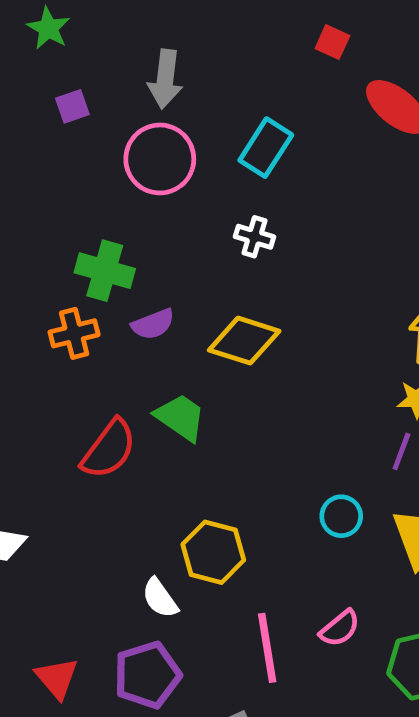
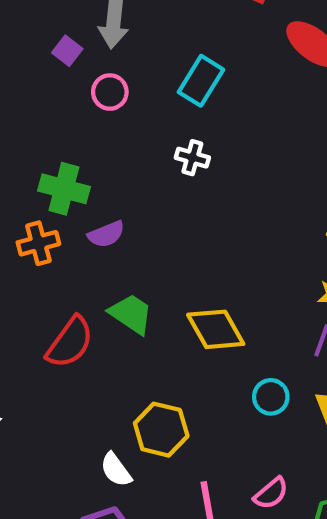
purple square: (72, 106) -> (67, 51), moved, turned -32
pink circle: (160, 159) -> (110, 92), size x0.6
yellow diamond: (244, 341) -> (216, 329), moved, turned 44

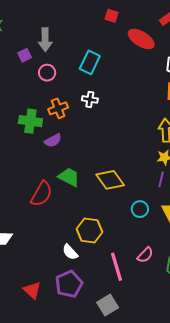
purple square: (67, 51) -> (25, 55), turned 32
orange cross: (38, 243) -> (58, 108), moved

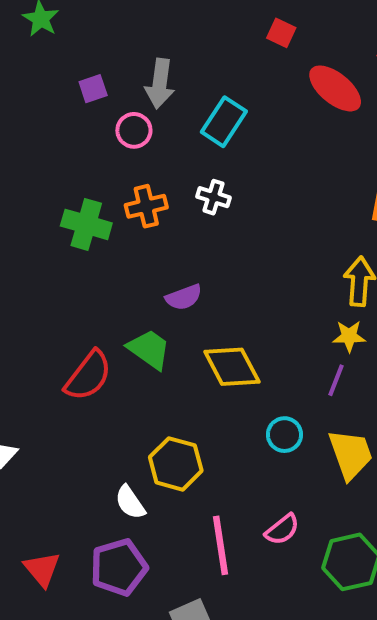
gray arrow: (45, 40) -> (160, 84), moved
purple semicircle: (53, 140) -> (184, 297), moved

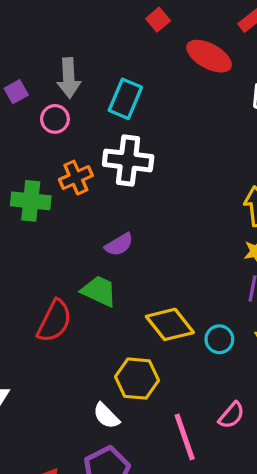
red square: (281, 33) -> (158, 20), turned 35
white cross: (213, 197) -> (128, 160), size x1.8
yellow diamond: (232, 367) -> (170, 324), moved

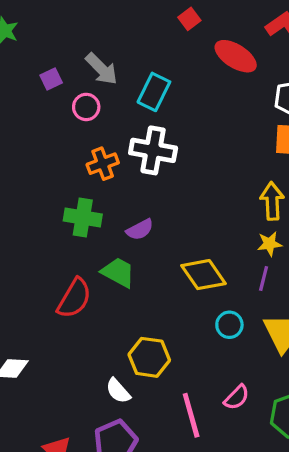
gray arrow: (69, 78) -> (102, 69), turned -45
green cross: (31, 201) -> (83, 218), moved
yellow diamond: (170, 324) -> (204, 275), moved

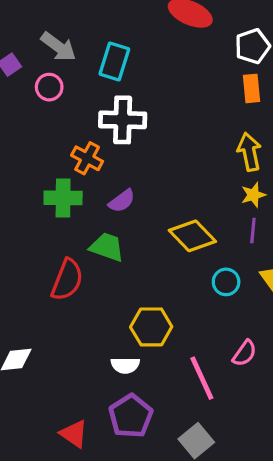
orange cross: (103, 164) -> (87, 158), moved, turned -32
white semicircle: (118, 391) -> (125, 365), turned -40

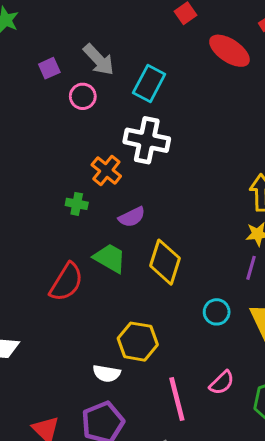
green cross: (63, 198) -> (77, 204), size x0.6
yellow diamond: (192, 236) -> (165, 262), moved, turned 51

